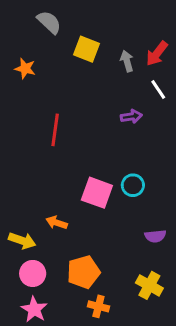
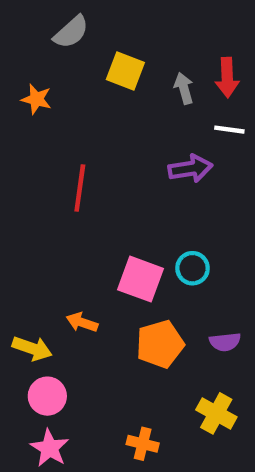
gray semicircle: (49, 22) -> (71, 32), turned 95
red arrow: (157, 54) -> (227, 78), turned -40
white line: (158, 89) -> (229, 130), turned -48
purple arrow: (131, 116) -> (190, 169), size x1.4
orange pentagon: (84, 272) -> (160, 344), moved

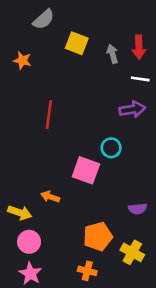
purple arrow: (190, 169) -> (132, 109), moved
cyan circle: (193, 268) -> (111, 148), moved
orange pentagon: (160, 344) -> (98, 236), moved

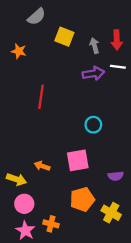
purple arrow: (132, 109) -> (93, 73), moved
pink square: (86, 170) -> (78, 160), moved, turned -30
orange cross: (87, 271) -> (51, 224), moved

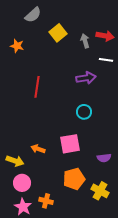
yellow square: (64, 37) -> (58, 33), turned 30
red arrow: (117, 40) -> (105, 36), turned -78
purple arrow: (93, 73) -> (86, 78), moved

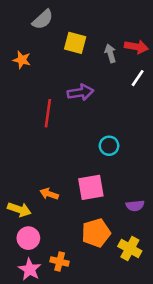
yellow square: (58, 33) -> (75, 43), turned -36
white line: (106, 60) -> (138, 78), turned -64
purple arrow: (86, 78) -> (80, 92), moved

